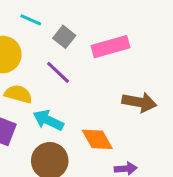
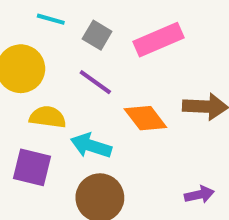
orange diamond: (97, 139) -> (145, 118), moved

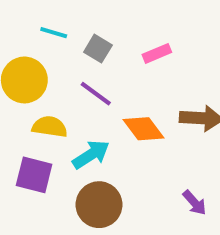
pink rectangle: (158, 40) -> (157, 53), size x0.6
cyan arrow: (91, 146) -> (91, 155), turned 129
purple arrow: (199, 195) -> (195, 203), turned 60

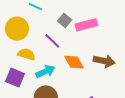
gray square: (98, 49) -> (65, 20), moved
pink rectangle: (157, 53) -> (86, 25), size x1.5

